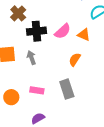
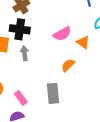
black cross: (37, 31) -> (20, 29), moved
pink rectangle: (37, 90) -> (21, 98), moved, turned 32

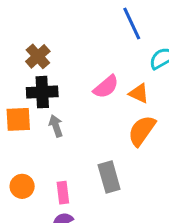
orange semicircle: (68, 65) -> (142, 131), moved, size x1.5
pink rectangle: (21, 98) -> (63, 193), turned 40

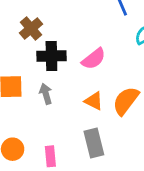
black cross: (42, 92) -> (51, 56), moved
orange triangle: (139, 93) -> (94, 101), moved

